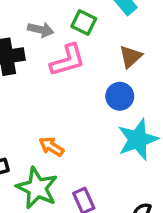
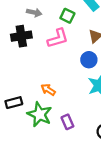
gray arrow: (41, 30) -> (34, 13), moved

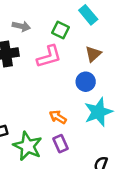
orange arrow: (48, 90) -> (58, 117), moved
purple rectangle: (67, 122) -> (60, 144), moved

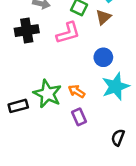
brown triangle: (93, 54) -> (103, 17), moved
green star: (28, 146) -> (47, 94), moved

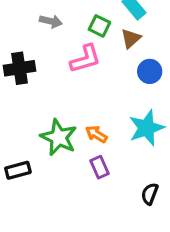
black cross: (27, 31) -> (19, 68), moved
blue circle: (103, 57) -> (150, 71), moved
black rectangle: (18, 106) -> (18, 170), moved

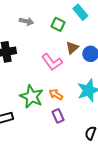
brown triangle: (131, 38) -> (72, 48), moved
pink L-shape: (85, 59) -> (52, 62), moved, turned 70

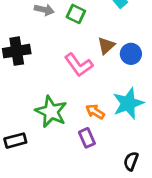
green square: (58, 24) -> (76, 14), moved
orange arrow: (56, 94) -> (95, 112), moved

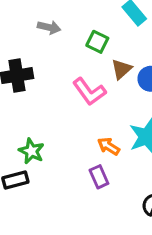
green square: (76, 14) -> (97, 42), moved
green star: (51, 112) -> (31, 151), moved, size x0.7

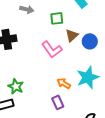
green square: (97, 42) -> (57, 18), turned -32

